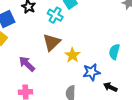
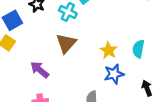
yellow star: (72, 55) -> (109, 50), moved
black arrow: (110, 87) -> (147, 88), moved, turned 48

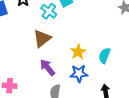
purple arrow: (40, 70) -> (48, 67), moved

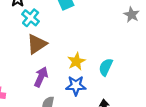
cyan cross: (49, 11) -> (31, 18), moved
purple arrow: (48, 67) -> (41, 77), turned 60

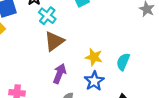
yellow star: (76, 61) -> (94, 57), turned -30
blue star: (76, 86) -> (94, 81), turned -30

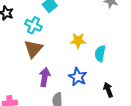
cyan cross: (47, 16) -> (33, 25), moved
yellow star: (94, 57) -> (78, 41), moved

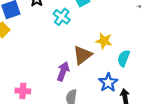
brown triangle: (33, 49) -> (82, 55), moved
blue star: (78, 77) -> (108, 82), moved

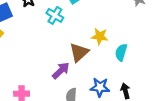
purple arrow: (63, 71) -> (61, 71), turned 30
blue star: (108, 82) -> (100, 87), moved, turned -30

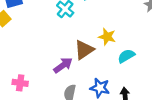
cyan semicircle: (121, 52) -> (126, 56), turned 35

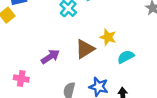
purple arrow: (63, 65) -> (50, 57), moved

